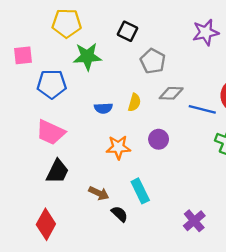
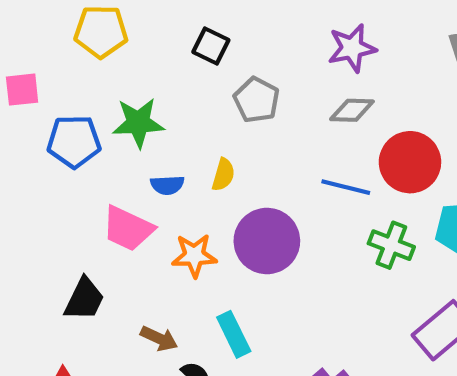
green star: (87, 57) -> (138, 123), moved
gray diamond: (171, 93) -> (352, 110), moved
pink trapezoid: (51, 132) -> (128, 229), moved
purple circle: (159, 139) -> (267, 241), size x1.8

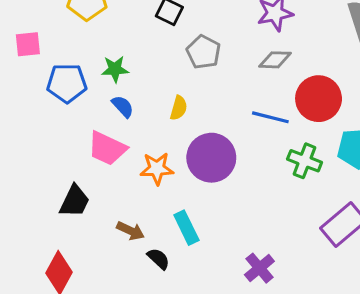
green star: (138, 123) -> (115, 69), size x0.7
blue semicircle: (167, 185) -> (123, 106), moved, turned -130

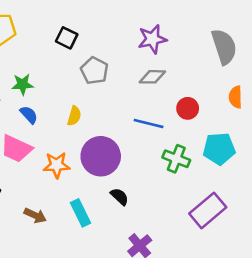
red circle: (319, 99) -> (188, 108), size x0.6
black semicircle: (158, 259) -> (120, 197), moved

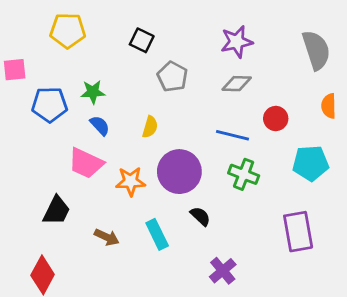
green cross: (176, 159) -> (244, 174), moved
purple rectangle: (208, 210) -> (298, 232), turned -60

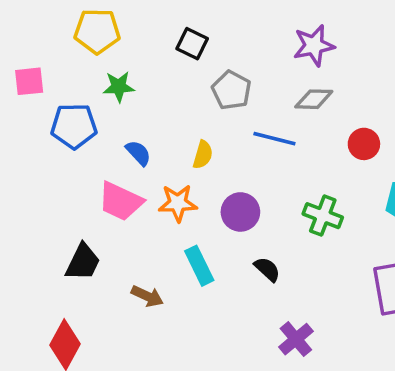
green star: (93, 92) -> (119, 87), moved
blue line: (232, 135) -> (274, 139), moved
purple circle: (179, 172) -> (240, 212), size x0.7
orange star: (131, 181) -> (178, 203), moved
cyan rectangle: (157, 234) -> (199, 266), moved

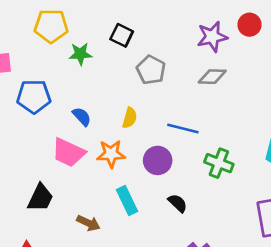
green star: (119, 87) -> (80, 54), moved
blue line: (274, 139) -> (183, 129), moved
red circle: (364, 144) -> (249, 25), moved

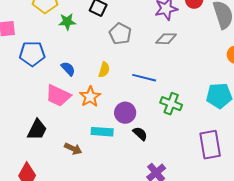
orange star: (111, 154) -> (90, 97), turned -30
purple circle: (158, 160) -> (125, 113), moved
cyan rectangle: (127, 200) -> (102, 132), turned -60

